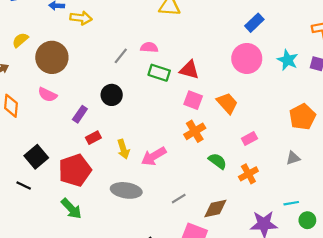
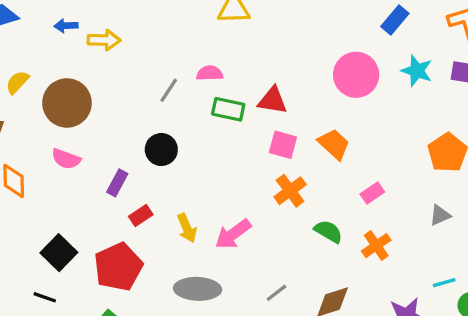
blue rectangle: (254, 23) -> (395, 20), moved

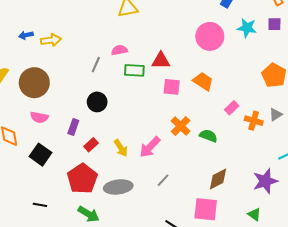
orange cross: (290, 191) -> (181, 126), moved
orange cross: (376, 246) -> (254, 121), moved, turned -30
black square: (59, 253) -> (41, 155), moved
gray ellipse: (198, 289) -> (118, 187), moved
gray line: (277, 293) -> (163, 180), moved

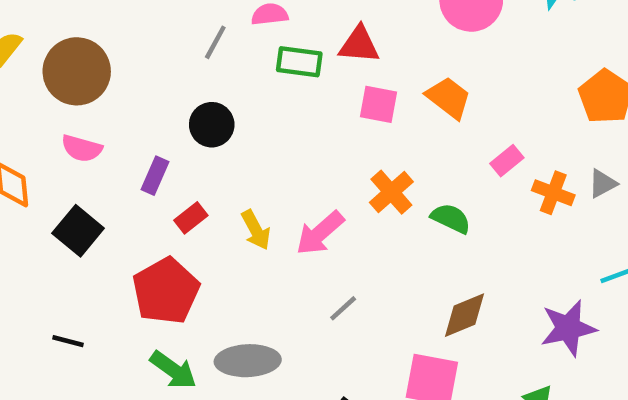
gray ellipse: (118, 187) -> (248, 361), moved

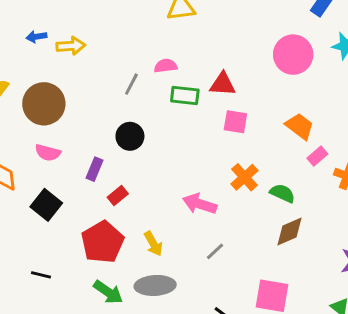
orange trapezoid: (449, 98) -> (300, 126), moved
yellow arrow: (256, 230) -> (153, 244), moved
pink arrow: (320, 233) -> (200, 204), turned 60
brown diamond: (465, 315) -> (290, 232), moved

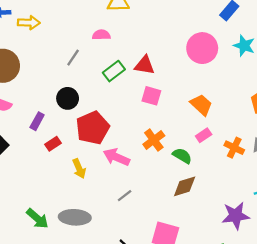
pink semicircle: (166, 66) -> (101, 35), moved
green rectangle: (185, 95) -> (114, 71), turned -50
pink rectangle: (317, 156) -> (204, 135), moved
red pentagon: (103, 242) -> (93, 128), moved
yellow arrow: (153, 244) -> (79, 169), moved

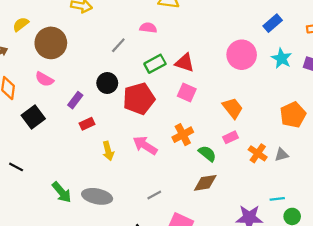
red pentagon: (93, 128) -> (139, 99), moved
gray line: (125, 196) -> (154, 195), moved

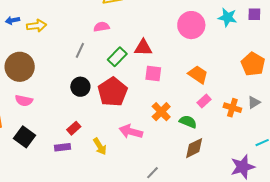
purple rectangle: (75, 100) -> (62, 147), moved, turned 63

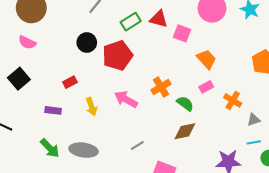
pink square: (153, 73) -> (182, 33), moved
gray triangle: (254, 102) -> (254, 120), moved
purple rectangle: (62, 147) -> (53, 110), moved

